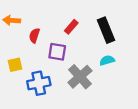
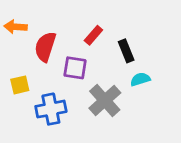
black rectangle: (106, 30) -> (126, 51), moved, size x0.7
red semicircle: (34, 36) -> (45, 47), size x1.5

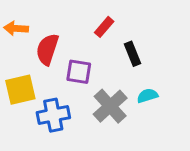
red rectangle: (93, 35) -> (104, 27), moved
cyan semicircle: (140, 79) -> (147, 96), moved
yellow square: (20, 85) -> (20, 90), size x1.5

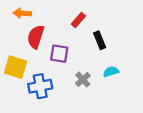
orange arrow: (16, 28) -> (22, 13), moved
yellow square: (20, 90) -> (15, 67), turned 30
gray cross: (110, 106) -> (83, 79), size x0.6

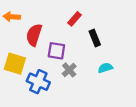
orange arrow: (22, 13) -> (12, 17), moved
gray cross: (83, 79) -> (69, 70), moved
blue cross: (40, 86) -> (38, 82), turned 35

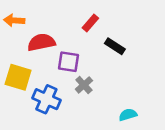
red semicircle: (34, 35) -> (41, 42), turned 60
black rectangle: (95, 38) -> (115, 46), turned -35
cyan semicircle: (105, 68) -> (128, 115), moved

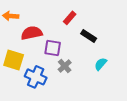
cyan semicircle: (128, 115) -> (101, 64), moved, turned -32

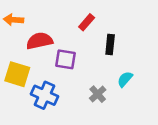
black rectangle: (89, 36) -> (110, 45), turned 63
gray cross: (65, 66) -> (98, 94), moved

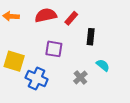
red semicircle: (40, 41) -> (46, 15), moved
cyan semicircle: (125, 79) -> (103, 65), turned 88

